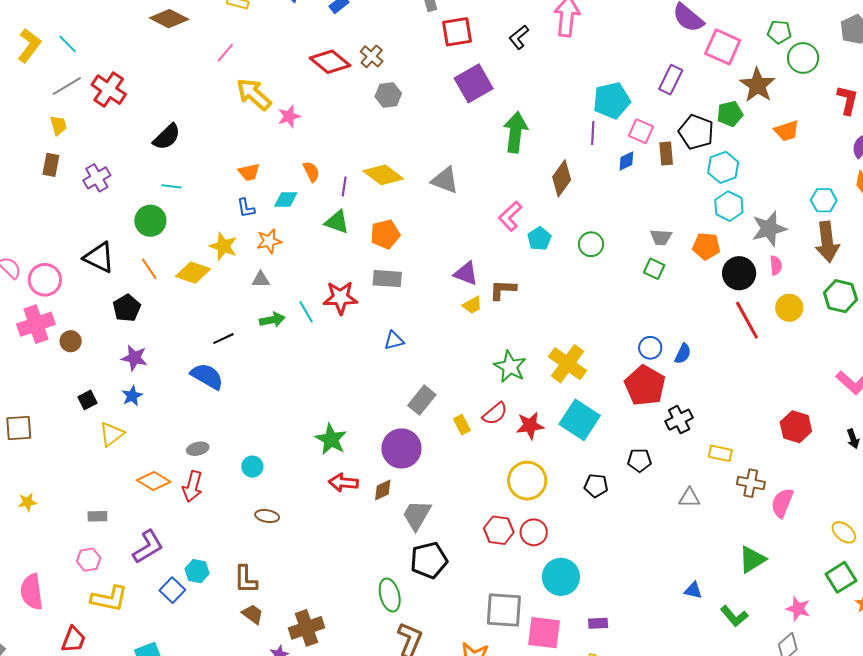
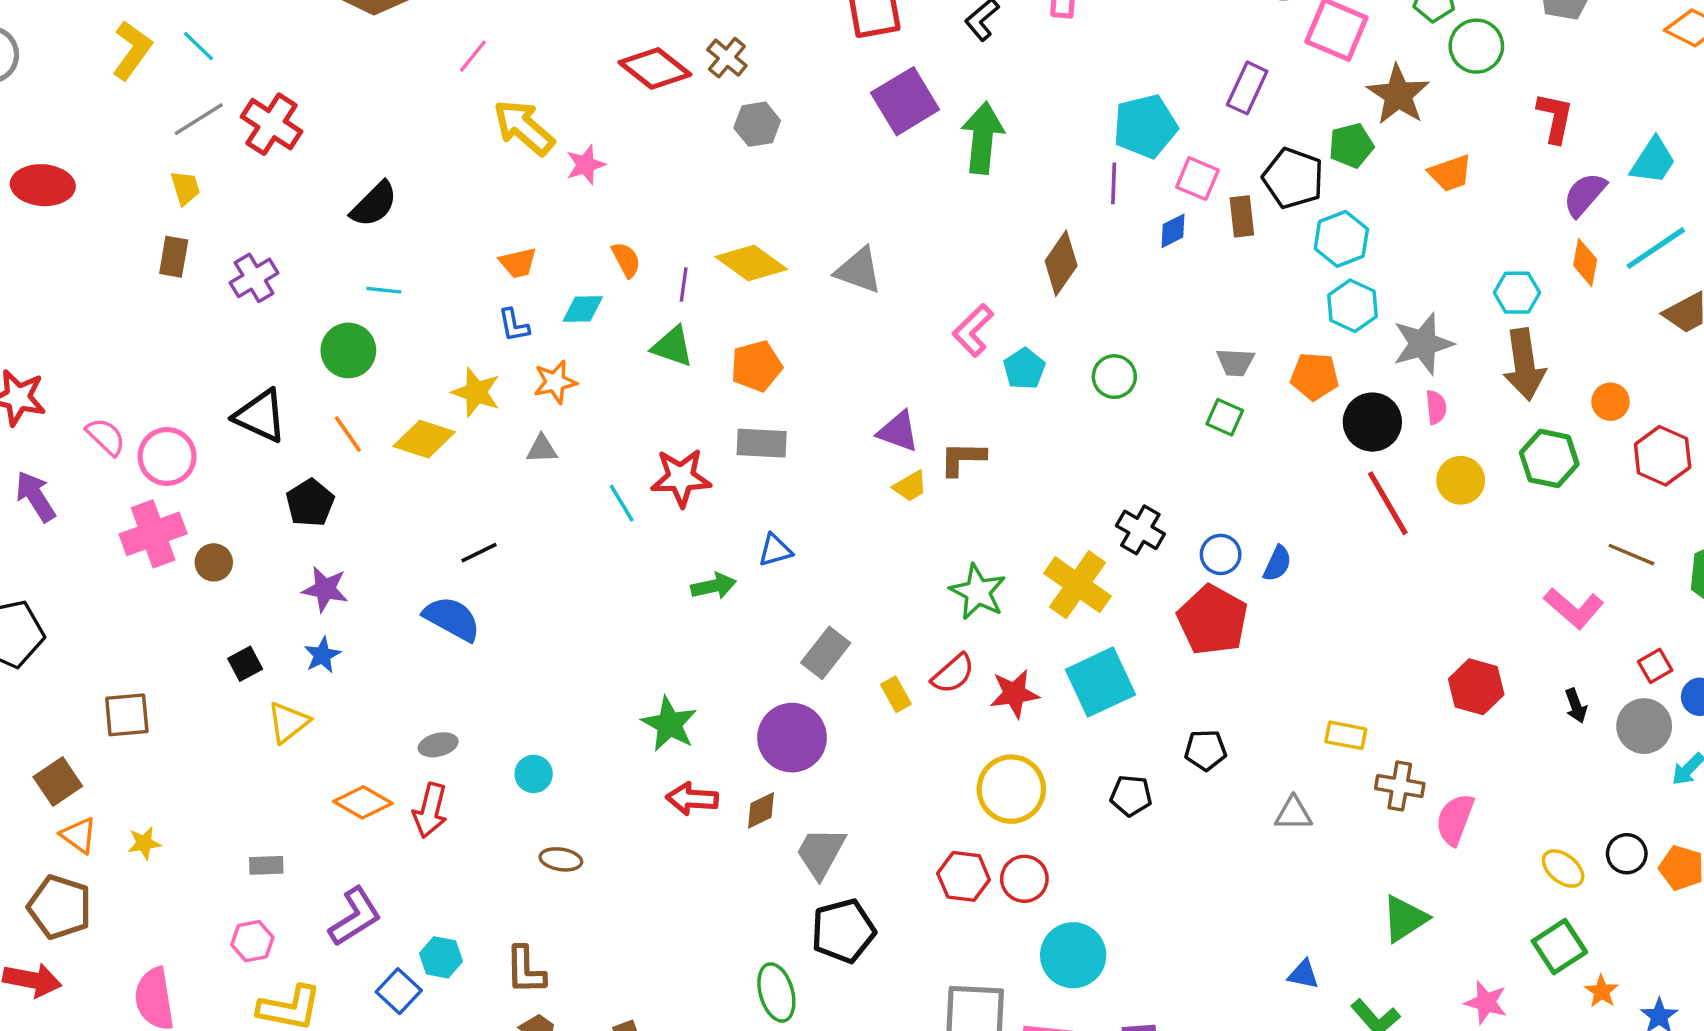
green arrow: (515, 132) -> (983, 138), moved
green arrow: (272, 320) -> (714, 586), moved
cyan square: (580, 420) -> (1100, 682), turned 33
black cross: (679, 420) -> (1140, 530), moved, turned -32

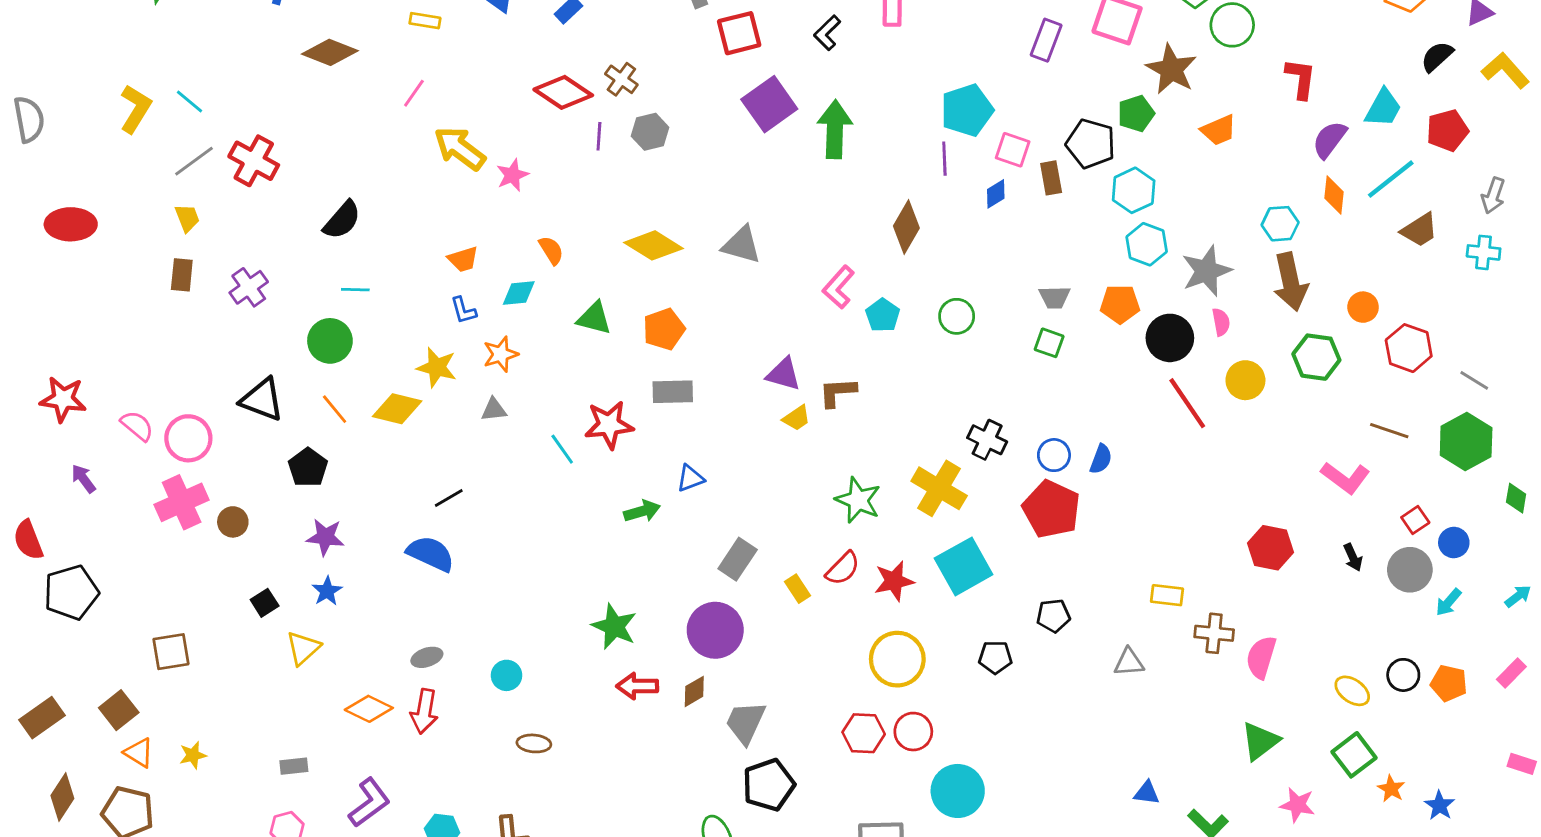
purple rectangle: (1247, 88) -> (1046, 40), moved
purple line: (684, 285) -> (599, 136), moved
purple arrow: (35, 496) -> (83, 479), size x0.7
green triangle: (1405, 919) -> (1260, 741), moved

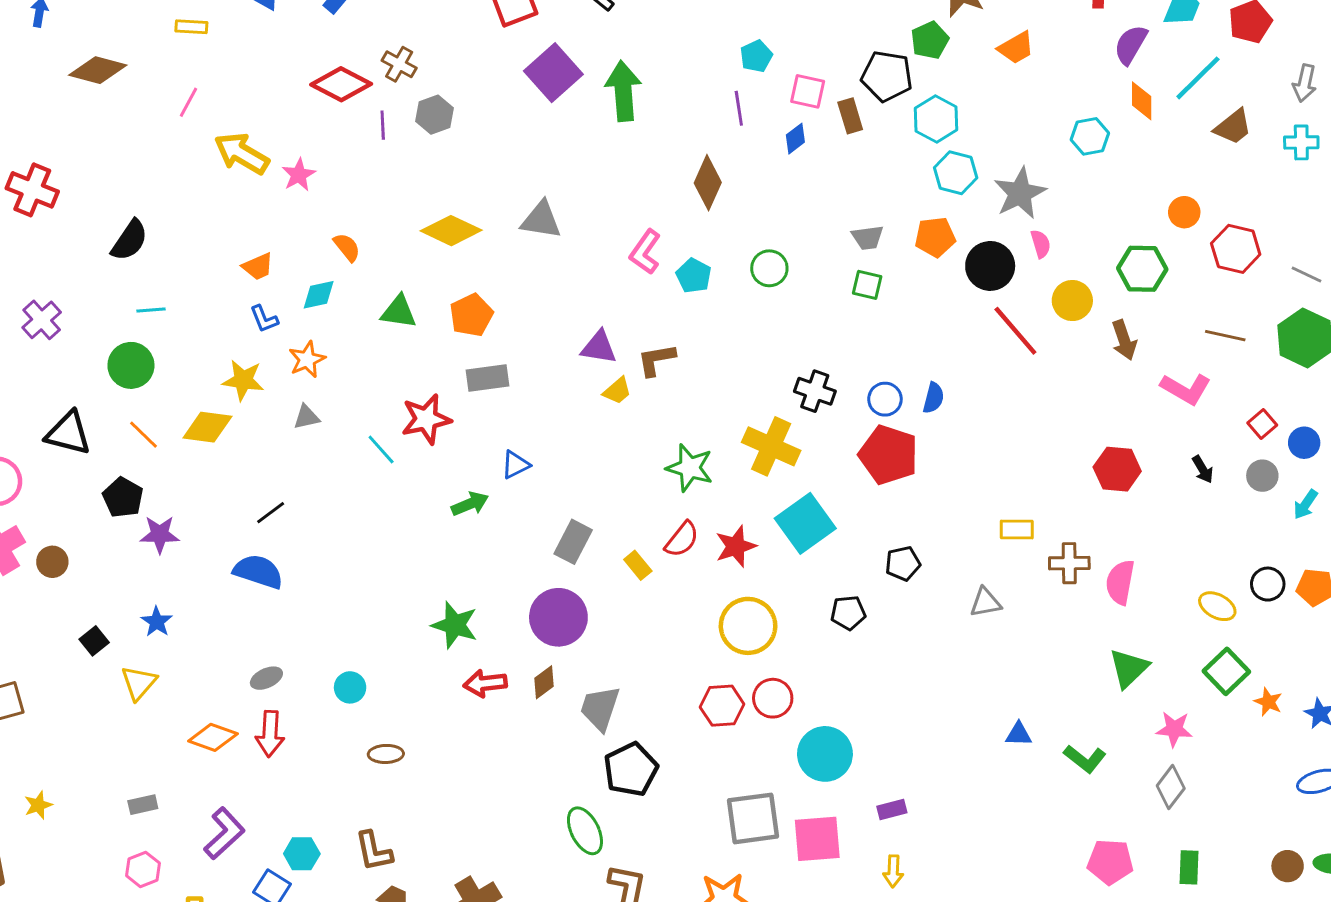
cyan pentagon: (967, 110) -> (756, 56), size x0.6
brown arrow: (1290, 282) -> (1124, 340), moved, size x0.7
purple star: (325, 537) -> (160, 534), moved
gray circle: (1410, 570) -> (1262, 476), size x0.7

